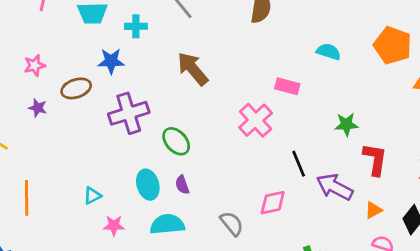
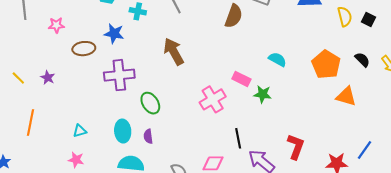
purple star: (38, 108) -> (48, 78), moved
green star: (346, 124) -> (263, 94), moved
pink star: (114, 226) -> (76, 160), moved

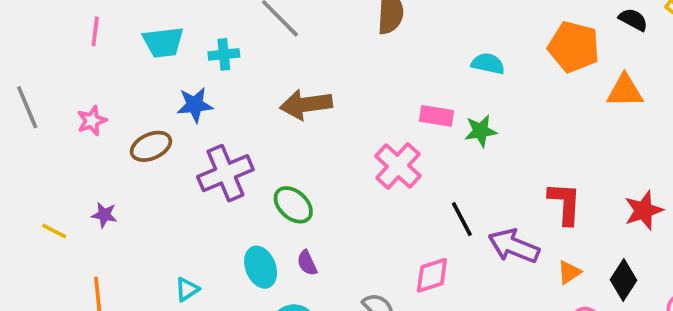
brown arrow: (174, 52) -> (306, 104), turned -52

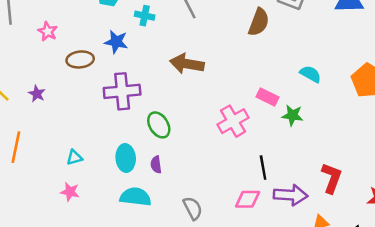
pink star: (92, 121) -> (48, 31), turned 30
purple arrow: (514, 246) -> (291, 195), turned 144
pink diamond: (432, 275) -> (248, 199), moved

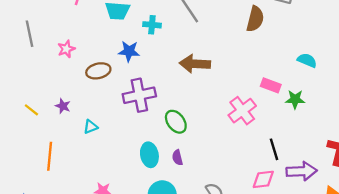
pink star: (48, 31) -> (66, 49), turned 30
cyan triangle: (75, 157) -> (91, 127), moved

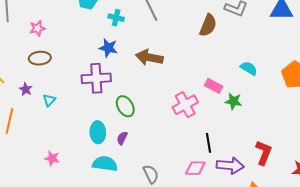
blue star: (129, 51) -> (108, 48), moved
brown ellipse: (98, 71) -> (40, 58), moved
purple star: (63, 106) -> (26, 89), moved
cyan triangle: (91, 127) -> (49, 100), turned -32
purple semicircle: (177, 158) -> (122, 138), turned 32

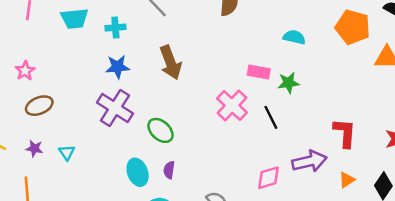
brown arrow: (149, 57) -> (171, 63), turned -104
purple cross: (96, 78) -> (115, 108), turned -36
black line: (209, 143) -> (271, 117), moved

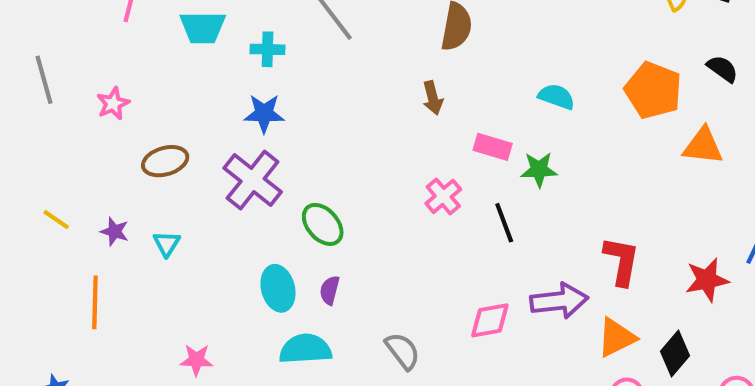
brown arrow: (171, 63) -> (433, 98), moved, size x0.6
pink cross: (232, 105) -> (443, 196), size x0.7
brown ellipse: (39, 106) -> (165, 161), moved
orange triangle: (347, 180) -> (617, 337), size x1.5

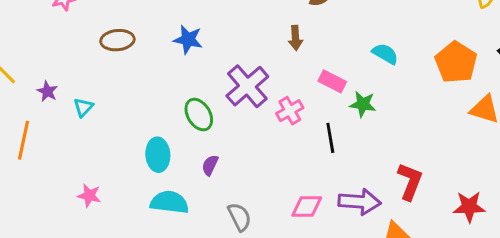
blue star: (264, 113) -> (188, 39), moved
brown ellipse: (165, 161) -> (117, 40), moved
purple cross: (253, 180) -> (247, 86), moved
purple semicircle: (330, 290) -> (210, 165), moved

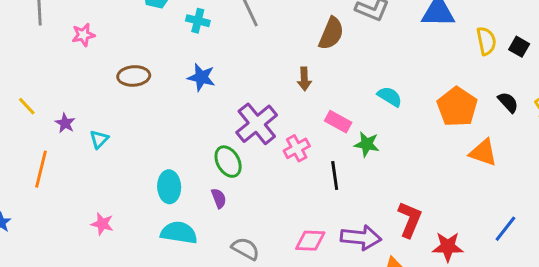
green ellipse: (199, 115) -> (228, 162), moved
purple semicircle: (210, 165) -> (219, 198), turned 132
red star: (469, 207) -> (448, 247), moved
gray semicircle: (239, 217) -> (245, 249), turned -36

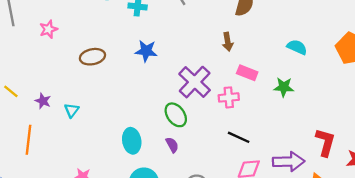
pink rectangle: (338, 122) -> (247, 73), moved
pink cross: (297, 148) -> (229, 97), turned 30
black line: (335, 176) -> (239, 137), moved, turned -50

